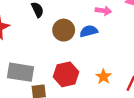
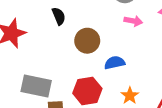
blue semicircle: (89, 31) -> (115, 63), moved

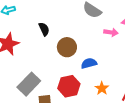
pink arrow: (133, 21) -> (111, 32), moved
gray rectangle: (36, 86) -> (29, 84), turned -55

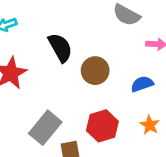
black semicircle: (44, 29) -> (60, 48), size x1.5
blue semicircle: (89, 63) -> (142, 84), moved

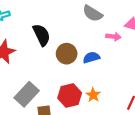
blue semicircle: (142, 84) -> (91, 57), moved
orange star: (150, 125) -> (93, 95), moved

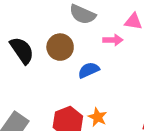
brown circle: (67, 54) -> (60, 47), moved

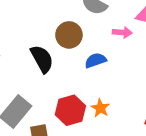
black semicircle: (22, 50) -> (42, 59), moved

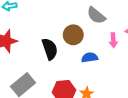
pink arrow: (122, 32) -> (113, 40), turned 72

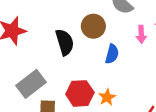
blue semicircle: (90, 57) -> (112, 54), turned 112

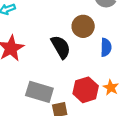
gray rectangle: (31, 84) -> (39, 92), turned 68

